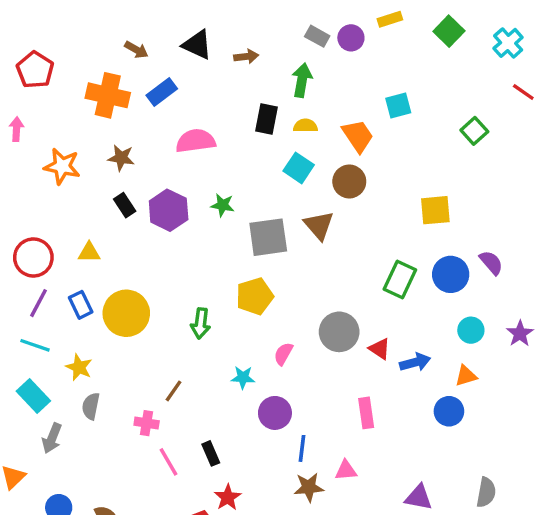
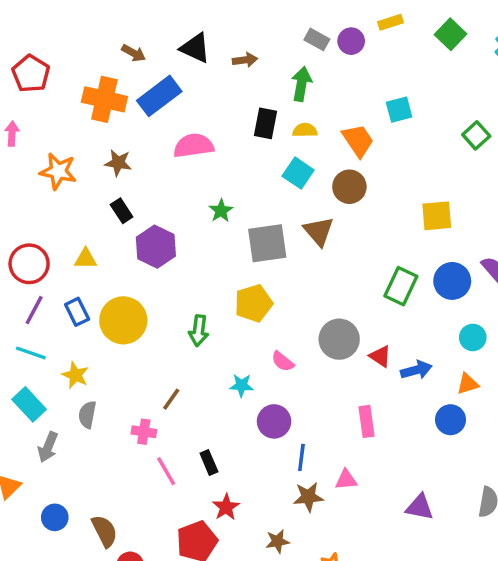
blue rectangle: (162, 92) -> (159, 96), size x1.4
green star: (223, 205) -> (221, 211), turned 30
purple hexagon: (169, 210) -> (156, 247), moved
pink semicircle: (283, 354) -> (283, 361), turned -80

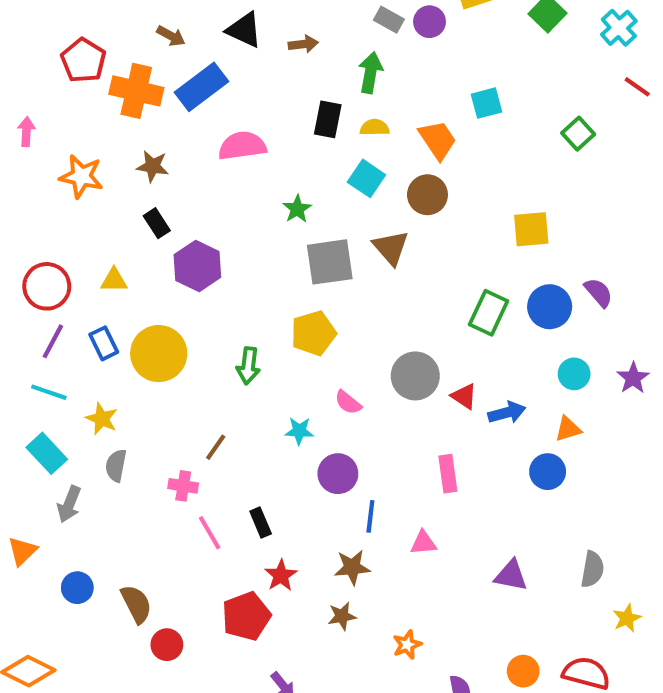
red pentagon: (31, 74) -> (83, 60), moved
green star: (221, 211) -> (297, 209), moved
brown star: (308, 497) -> (352, 567), moved

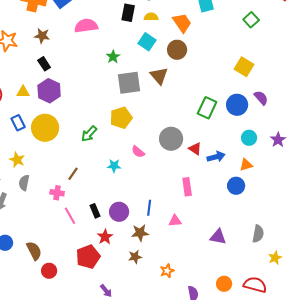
yellow square: (531, 229) -> (244, 67), moved, turned 36
purple hexagon: (197, 266) -> (49, 91), moved
green arrow: (248, 366) -> (89, 134), turned 36
purple circle: (338, 474) -> (119, 212), moved

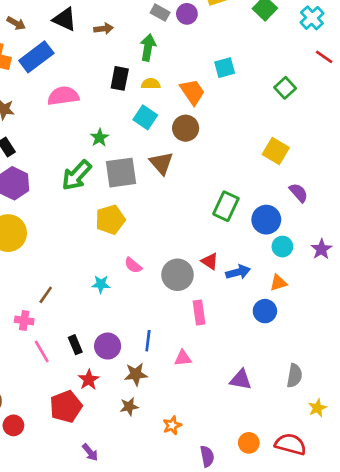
blue circle: (237, 105) -> (266, 220), moved
green arrow: (89, 134) -> (77, 175), moved, size x1.4
gray circle: (171, 139) -> (178, 275), moved

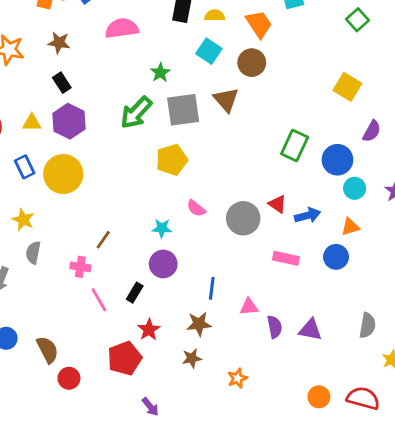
purple semicircle: (299, 193) -> (372, 131), turned 70
pink rectangle: (199, 312) -> (286, 258), moved, turned -70
black rectangle: (75, 345) -> (135, 293), turned 54
purple circle: (108, 346) -> (163, 264), moved
purple semicircle: (207, 456) -> (275, 327), moved

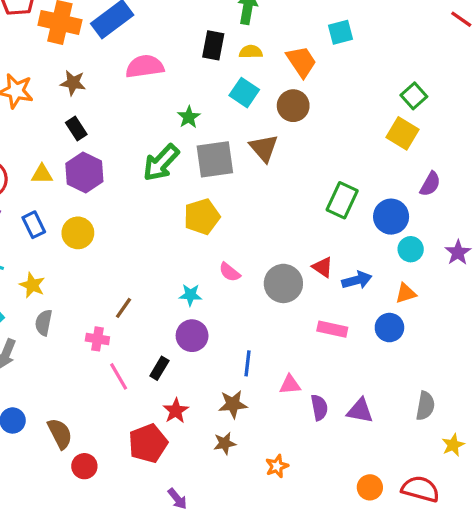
green square: (357, 20) -> (414, 96), moved
yellow circle: (63, 174) -> (78, 233), size x0.7

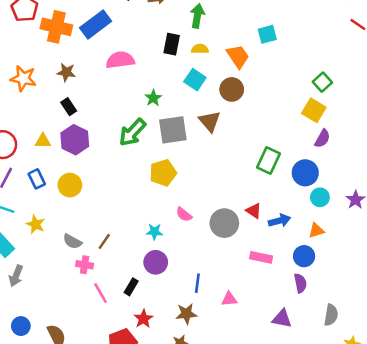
purple semicircle: (430, 184) -> (322, 138), moved
gray semicircle: (44, 323) -> (72, 241), moved, turned -72
purple semicircle: (319, 407) -> (300, 283), moved

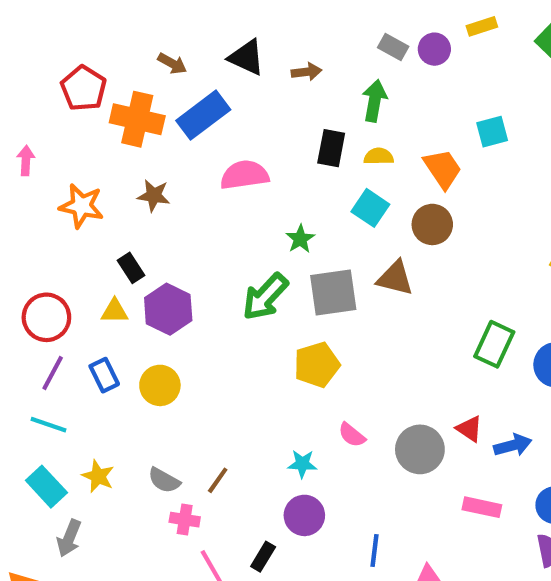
black rectangle: (69, 107) -> (131, 268), moved
brown triangle: (210, 121) -> (395, 278), turned -35
yellow star: (36, 224) -> (98, 476), moved

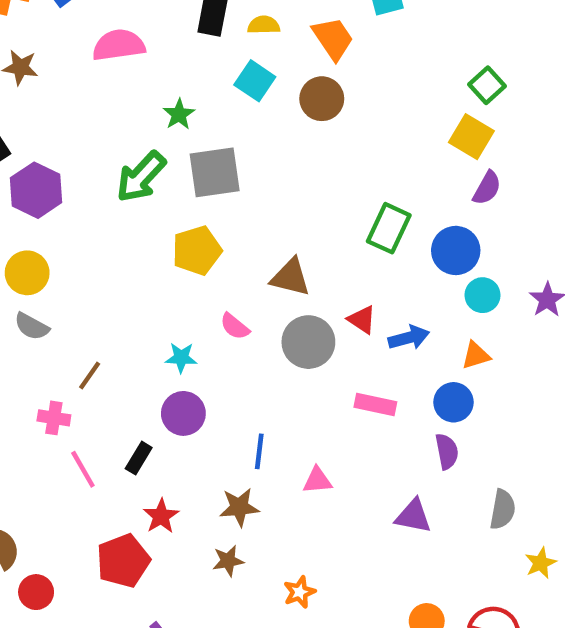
brown triangle: (395, 278) -> (291, 277), moved
gray semicircle: (164, 480) -> (32, 326), moved

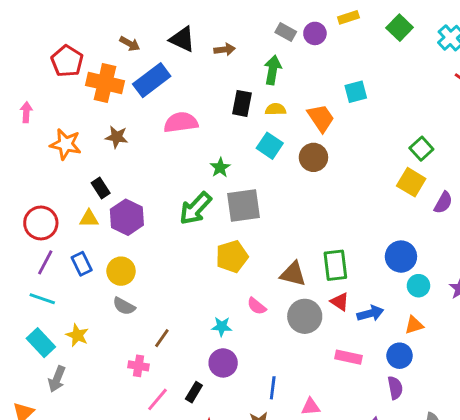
purple semicircle: (487, 188) -> (443, 203), moved
green rectangle: (389, 228) -> (335, 265), moved, turned -32
pink line: (83, 469) -> (157, 399), turned 70

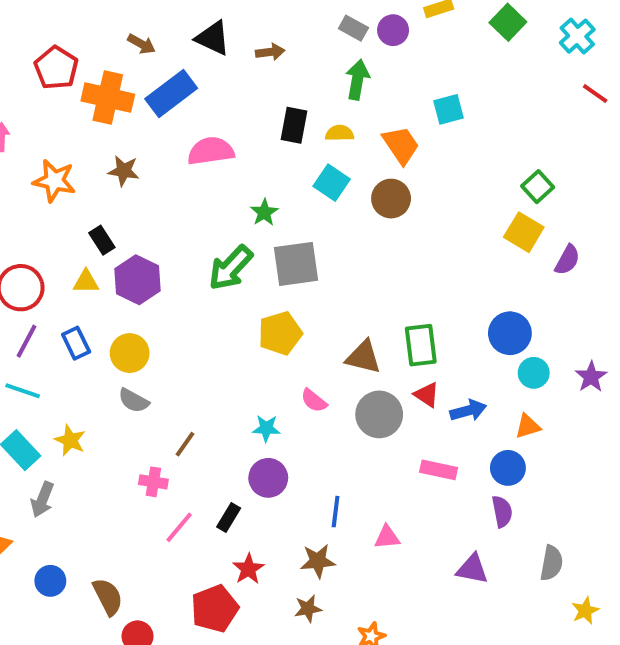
green arrow: (273, 70) -> (357, 80), moved

